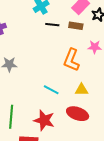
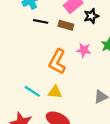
yellow triangle: (82, 90) -> (55, 92), moved

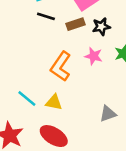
black star: (91, 16) -> (101, 27), moved
brown rectangle: (66, 25) -> (75, 24), turned -40

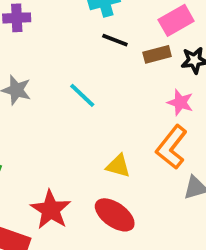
orange L-shape: (61, 66) -> (172, 147), moved
cyan line: (27, 99) -> (82, 95), moved

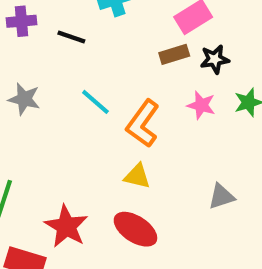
black line: (115, 40) -> (71, 37), moved
orange L-shape: (172, 147) -> (143, 124), moved

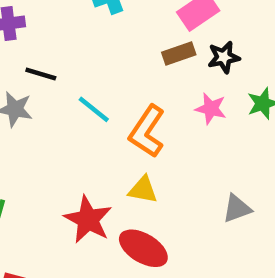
black line: (71, 37) -> (41, 74), moved
red star: (66, 226) -> (88, 220), moved

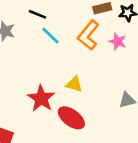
black line: (41, 74) -> (37, 14), moved
orange L-shape: (147, 131) -> (88, 35), moved

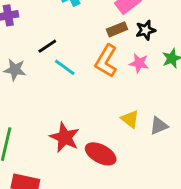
black line: (37, 14) -> (47, 46), turned -48
yellow triangle: (74, 84) -> (130, 119), moved, turned 30

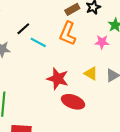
pink star: (139, 63) -> (102, 42), moved
red star: (65, 137) -> (58, 79), moved

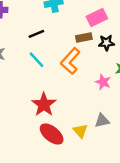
black line: (23, 29) -> (36, 34), moved
yellow triangle: (91, 73) -> (80, 131), moved

